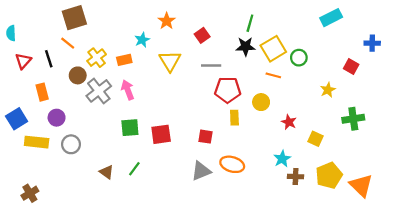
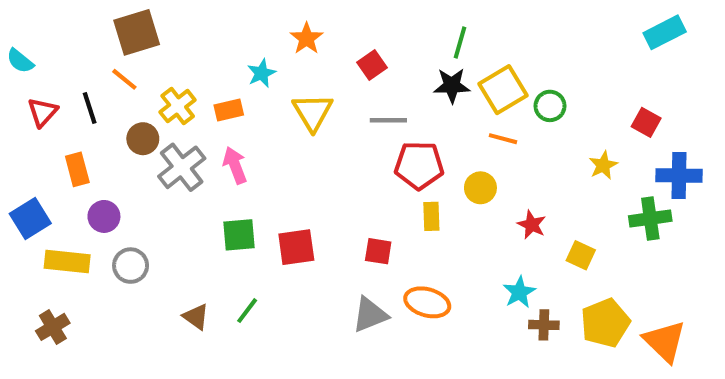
cyan rectangle: (331, 18) -> (665, 32), moved
cyan semicircle: (11, 33) -> (20, 61), turned -48
blue cross: (372, 43) -> (679, 176), moved, size x1.5
brown cross: (30, 193) -> (53, 327), moved

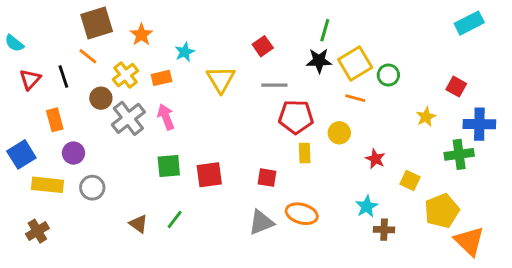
orange star: (307, 38) -> (141, 35), moved
yellow pentagon: (605, 323) -> (442, 211), moved

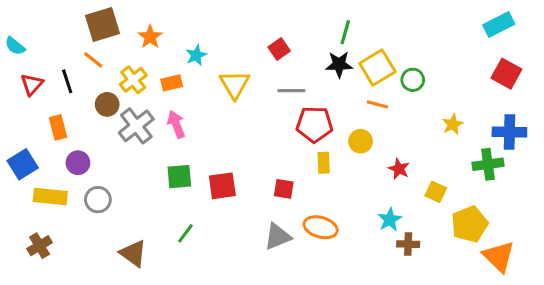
red square: (456, 87) -> (506, 74), moved, size x1.4
brown triangle: (138, 224) -> (133, 253), moved, size x1.4

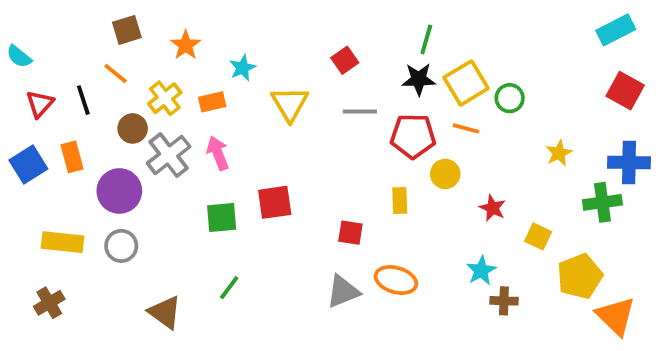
brown square: (103, 25) -> (127, 30), size x0.7
red pentagon: (314, 124) -> (413, 136), moved
purple circle: (78, 163) -> (119, 191), moved, size x1.5
blue square: (23, 164) -> (28, 164), moved
red square: (222, 186) -> (275, 202), moved

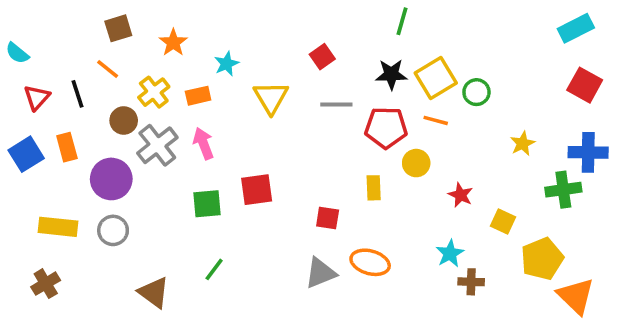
green line: (426, 39) -> (402, 21), moved

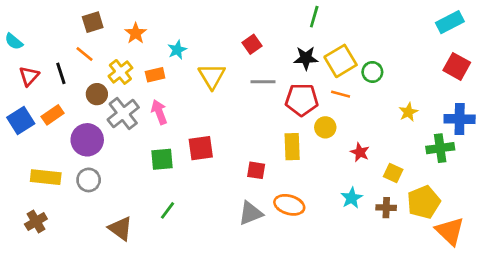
orange rectangle: (67, 147) -> (53, 115), turned 70
yellow rectangle: (374, 188) -> (292, 147), size x1.4
brown cross: (471, 282) -> (386, 208), moved

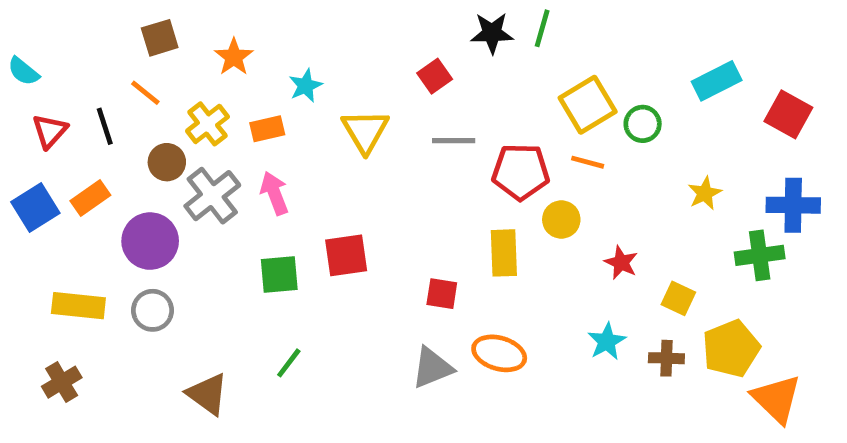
cyan rectangle: (450, 22) -> (717, 81), moved
black star: (306, 58) -> (492, 33), moved

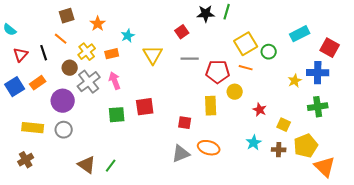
blue cross: (793, 205) -> (318, 73), moved
green line: (289, 363) -> (111, 166), moved

